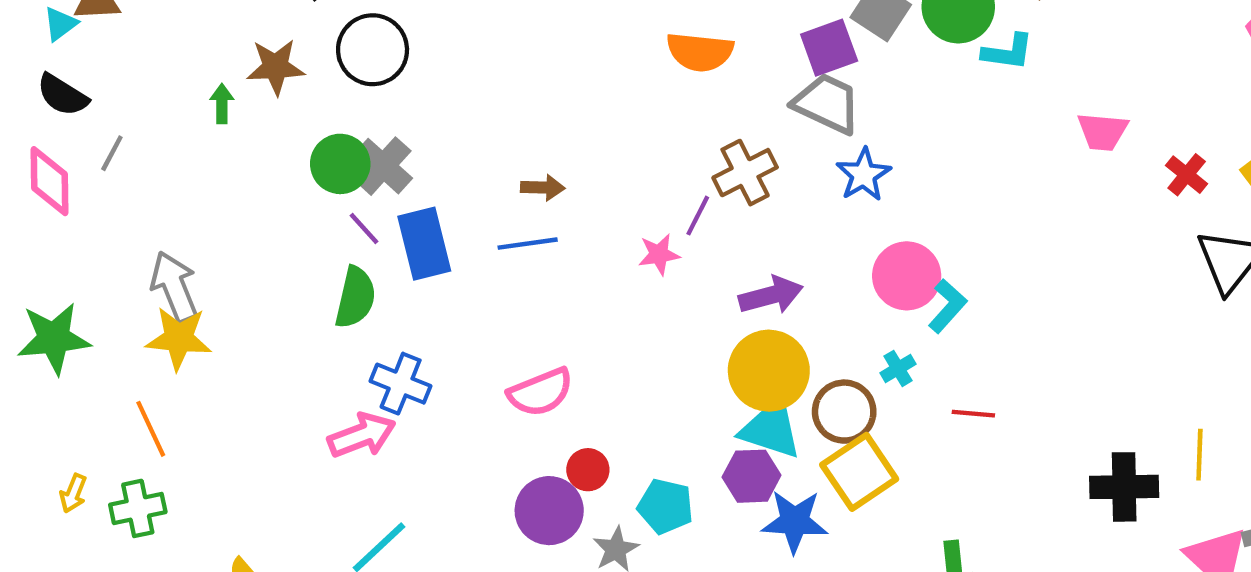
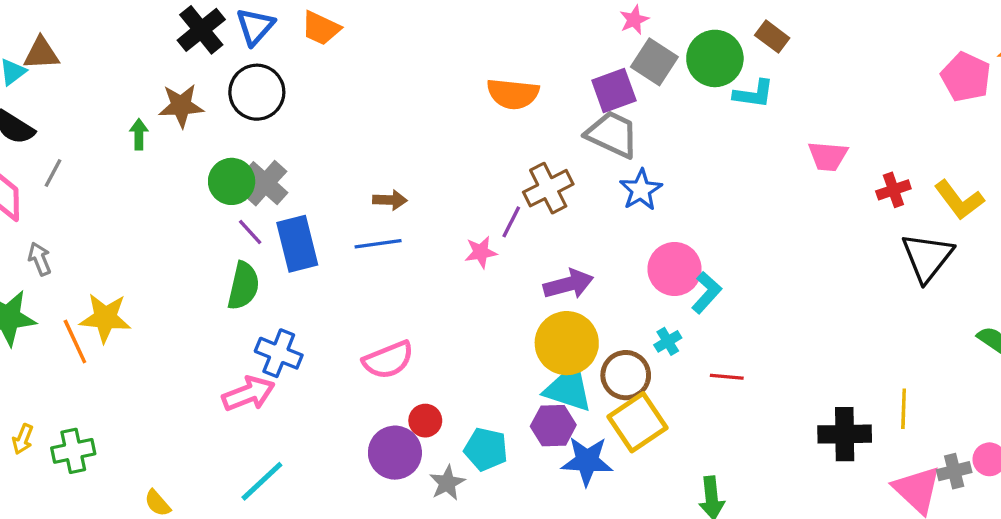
red cross: (1187, 175) -> (893, 190), turned 32
gray arrow: (174, 287) -> (40, 259), moved, size x0.6
orange line: (151, 429) -> (75, 341), moved

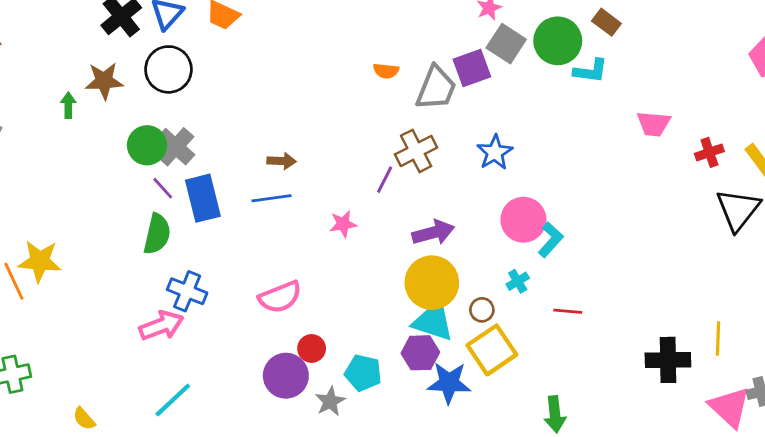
orange semicircle: (513, 94) -> (386, 71), size x0.6
gray trapezoid: (612, 134) -> (436, 88), moved, turned 87
pink star: (481, 252) -> (343, 224), moved
brown circle: (626, 375) -> (482, 310), size x0.6

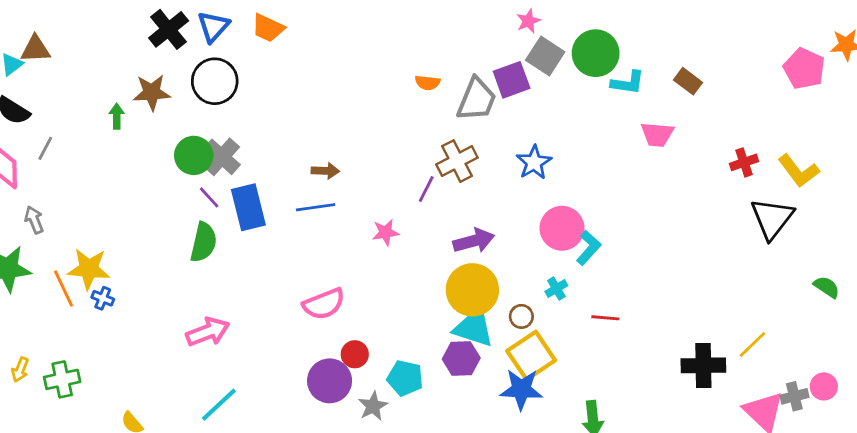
brown rectangle: (606, 22) -> (688, 81), moved
pink trapezoid: (654, 124) -> (657, 134), moved
blue cross: (187, 291) -> (103, 298), moved, size x0.6
yellow line: (718, 338) -> (752, 344), turned 44
blue star: (449, 383) -> (521, 389), moved

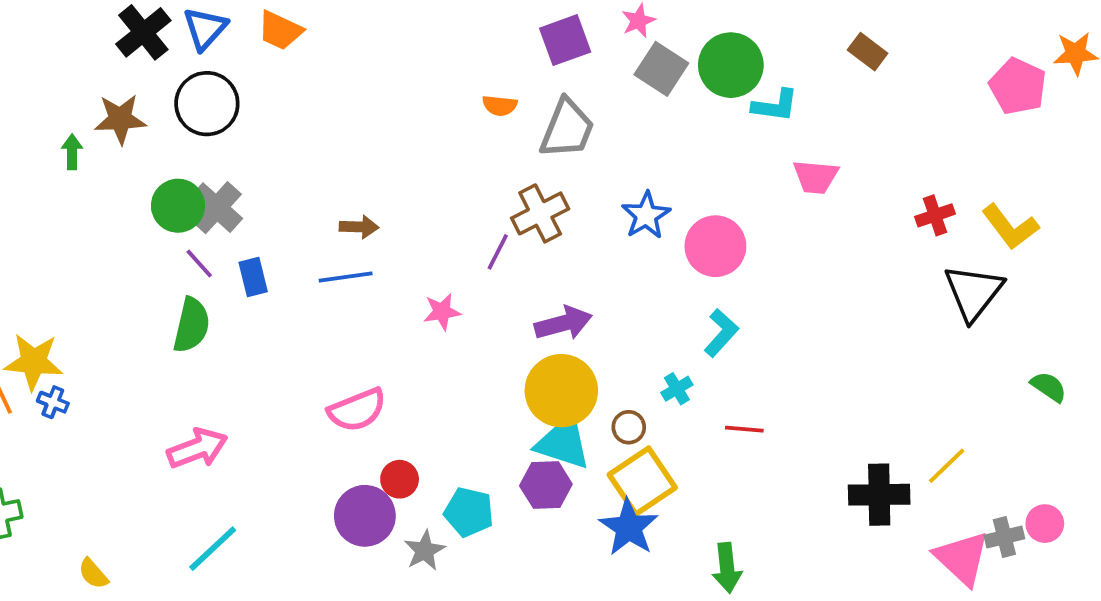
purple square: (512, 80) -> (565, 40), moved
brown rectangle: (688, 81) -> (868, 52), moved
blue rectangle: (248, 207) -> (253, 277), size x0.6
pink circle: (562, 228) -> (715, 246), moved
blue star: (521, 389) -> (629, 527), turned 30

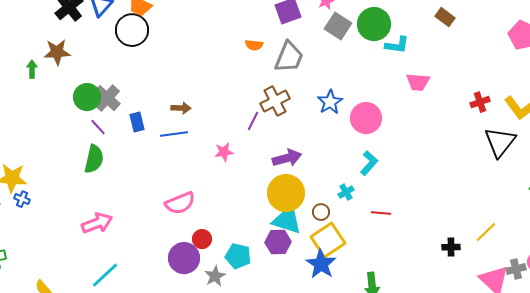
black circle: (207, 104) -> (132, 30), moved
blue rectangle: (253, 277) -> (137, 122), moved
black cross: (879, 495) -> (451, 247), size x0.6

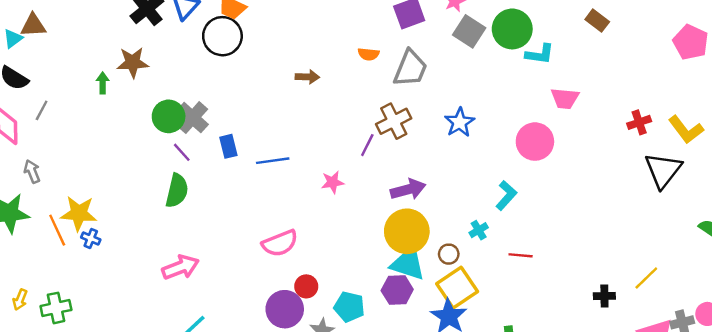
brown arrow: (181, 108) -> (307, 77), moved
pink circle: (366, 118) -> (535, 142), moved

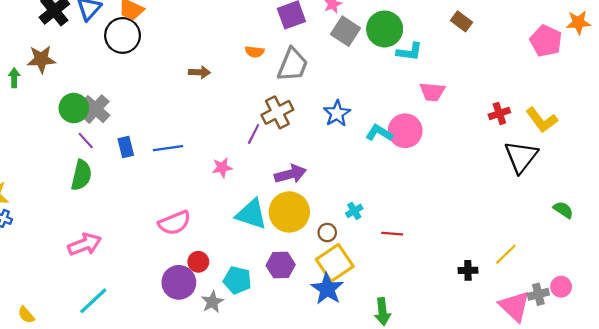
blue rectangle: (228, 146) -> (126, 147), moved
cyan L-shape: (506, 195) -> (379, 133), moved, turned -100
cyan triangle: (408, 264) -> (251, 214), moved

